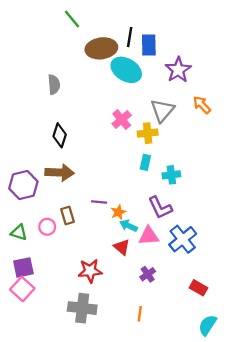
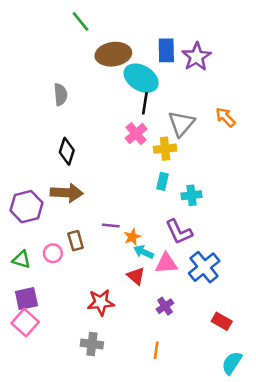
black line: (130, 37) -> (145, 103), moved
purple star: (178, 70) -> (197, 57), moved
gray cross: (82, 308) -> (92, 344), size x0.7

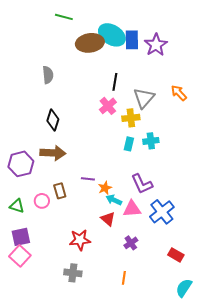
green line: (81, 21) -> (64, 17), turned -36
cyan ellipse: (141, 78) -> (112, 35), moved
cyan cross: (191, 195) -> (151, 141), moved

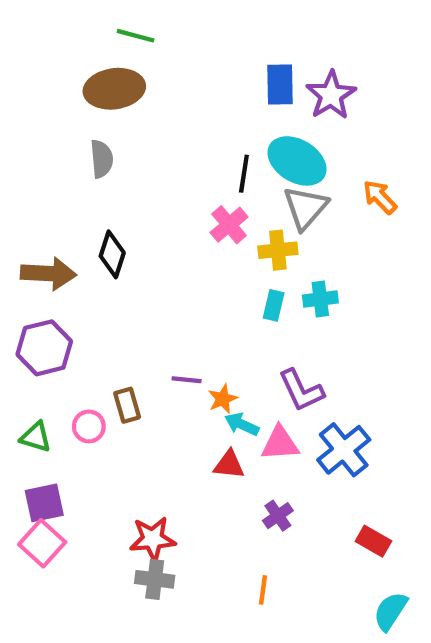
cyan ellipse: (112, 35) -> (297, 161), moved
brown ellipse: (90, 43) -> (114, 89), moved
brown arrow: (53, 153) -> (49, 274), moved
red triangle: (108, 219) -> (229, 465), turned -35
red star: (80, 240) -> (153, 539), moved

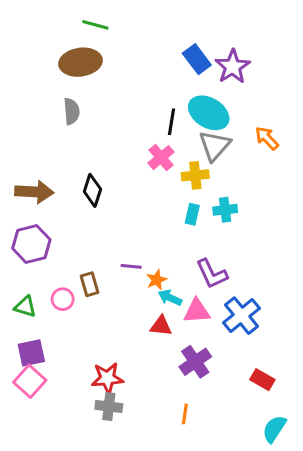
blue rectangle: (280, 85) -> (197, 59), turned -36
black diamond: (112, 254) -> (92, 190), moved
purple cross: (278, 516) -> (195, 362), size x1.5

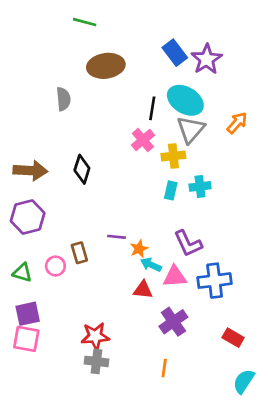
brown ellipse: (80, 62) -> (106, 66), moved
orange arrow: (267, 138) -> (237, 123), turned 85
blue cross: (241, 316) -> (215, 281), turned 32
pink square: (30, 381) -> (26, 339), turned -32

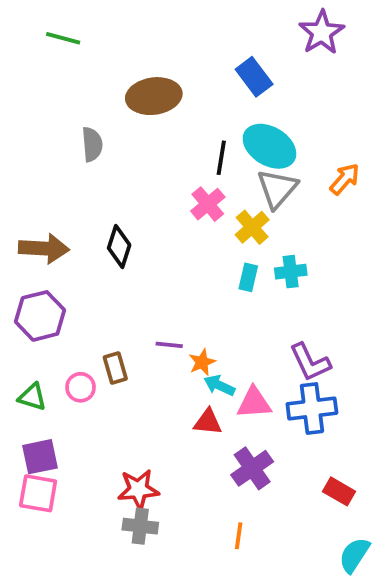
green line: (85, 22) -> (63, 38), moved
purple star: (207, 59) -> (322, 32), moved
yellow cross: (173, 156) -> (252, 227), turned -35
purple L-shape: (188, 243) -> (310, 362), moved

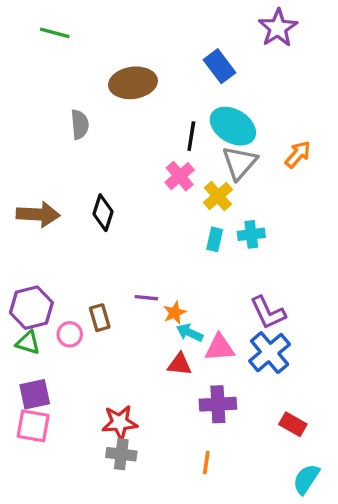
purple hexagon: (40, 316) -> (31, 308), moved
blue cross: (312, 408) -> (270, 353), turned -33
purple cross: (252, 468) -> (218, 404), turned 32

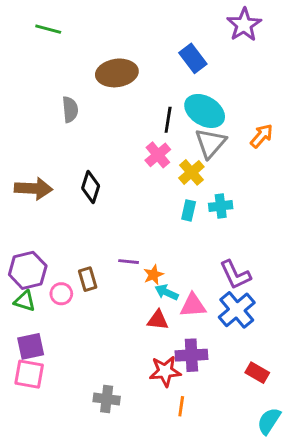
red star: (120, 423) -> (165, 371), moved

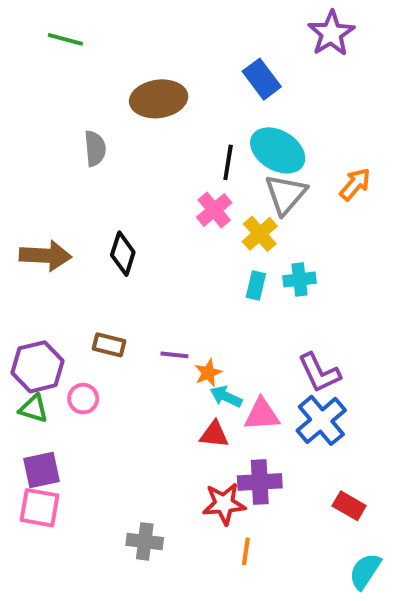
brown rectangle: (88, 279) -> (109, 345), moved, turned -60

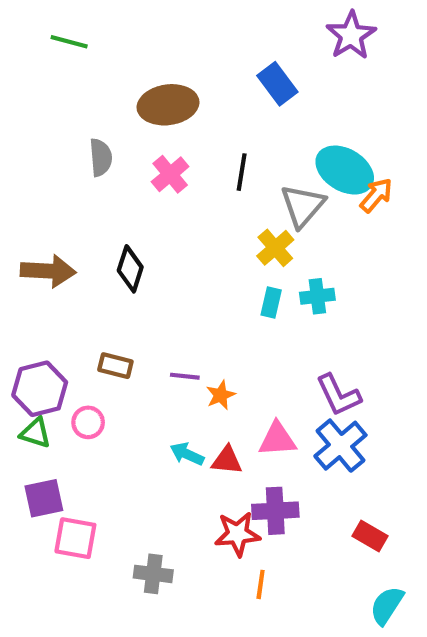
cyan ellipse: (278, 150) -> (345, 170), moved
pink cross: (214, 210) -> (170, 174), moved
cyan arrow: (226, 397) -> (187, 454), moved
pink square: (39, 508) -> (75, 538), moved

